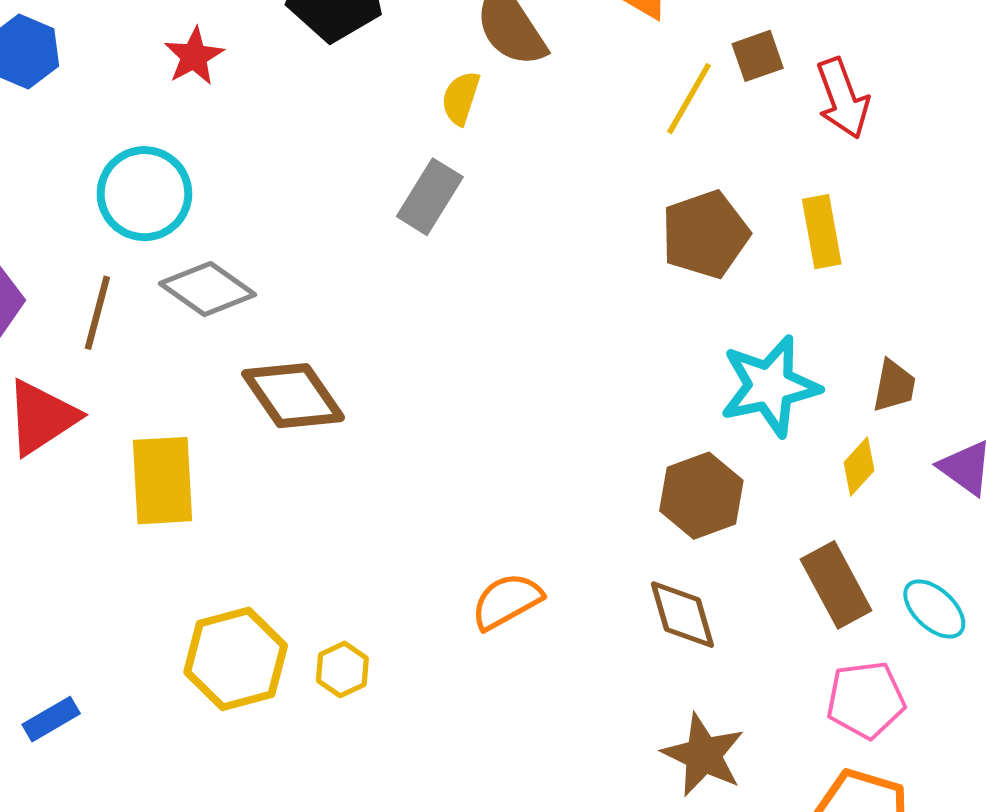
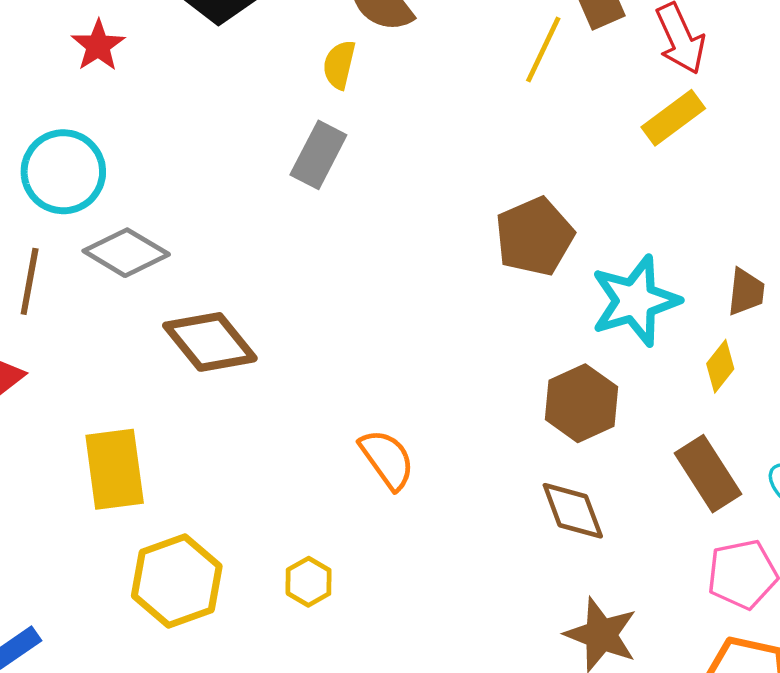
yellow rectangle: (822, 232) -> (673, 118), moved, turned 68
brown pentagon: (705, 234) -> (534, 237), moved
yellow rectangle: (163, 481) -> (115, 469), moved
orange semicircle: (507, 601) -> (387, 459), moved, turned 88
yellow hexagon: (342, 669) -> (309, 582), moved

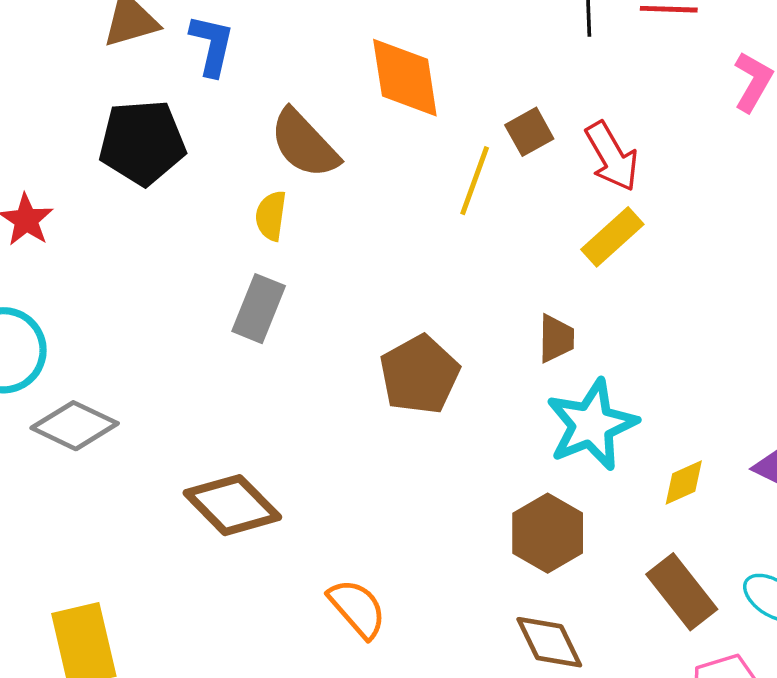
brown pentagon: (534, 237) -> (419, 375), moved
brown trapezoid: (746, 292) -> (556, 338), moved
brown diamond: (210, 342) -> (232, 505), moved
yellow diamond: (720, 366) -> (684, 482), turned 33

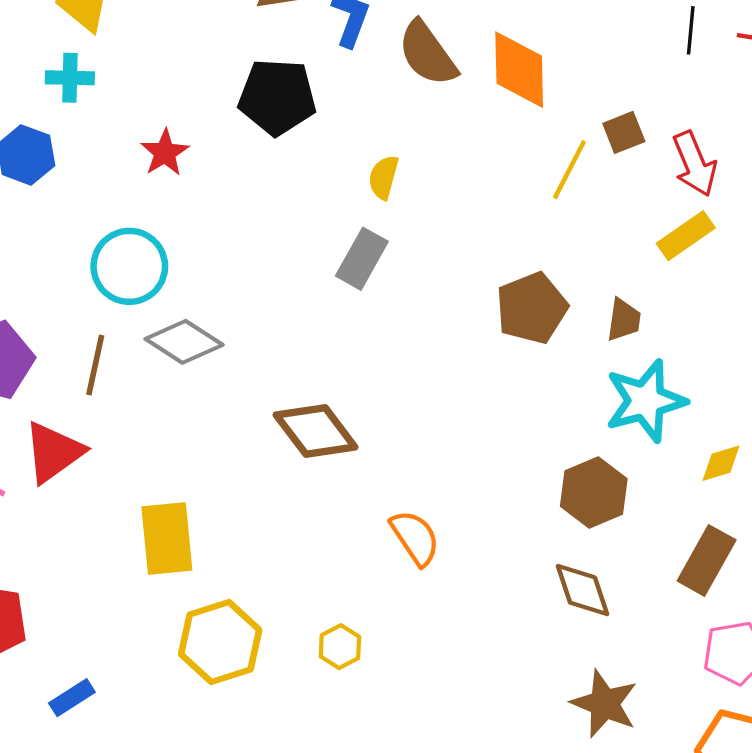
brown semicircle: (304, 144) -> (427, 54), moved
brown pentagon: (419, 375) -> (532, 308), moved
brown rectangle: (682, 592) -> (707, 560), turned 60

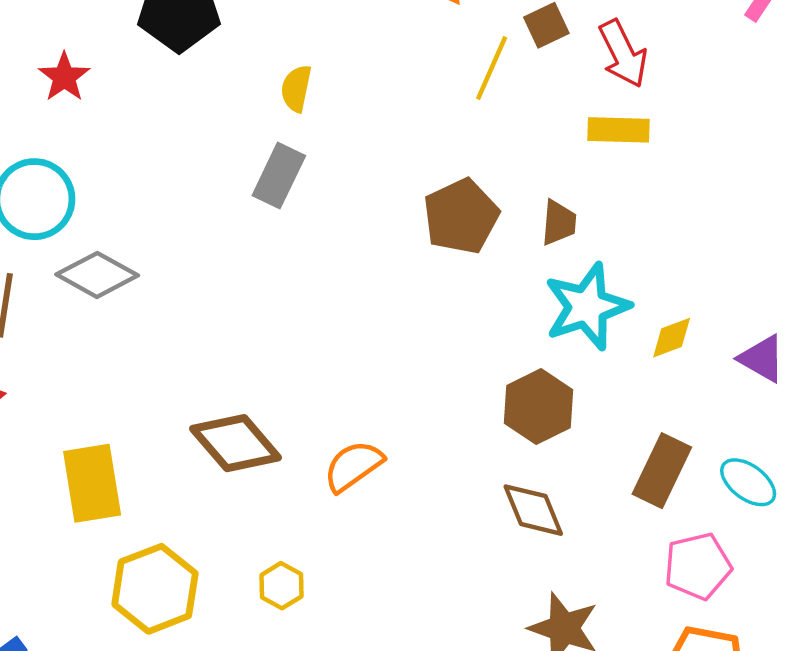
yellow rectangle: (686, 236) -> (618, 130), turned 40
brown diamond: (316, 431) -> (236, 443), moved
yellow diamond: (721, 463) -> (672, 338), moved
orange semicircle: (415, 538) -> (353, 466), turned -88

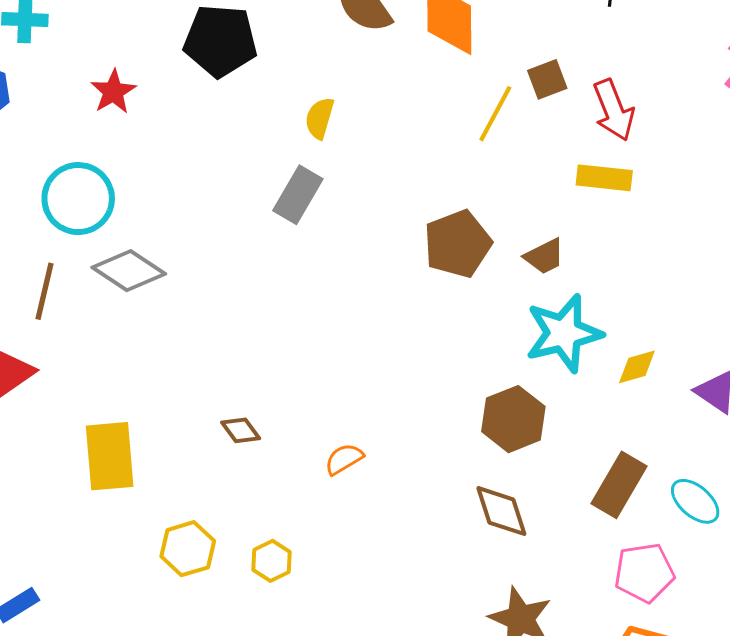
brown trapezoid: (559, 223) -> (544, 256), turned 54
brown diamond: (236, 443) -> (241, 430), size x0.5
orange semicircle: (353, 466) -> (344, 459), size x0.7
yellow hexagon: (155, 589) -> (188, 549), moved, size x0.7

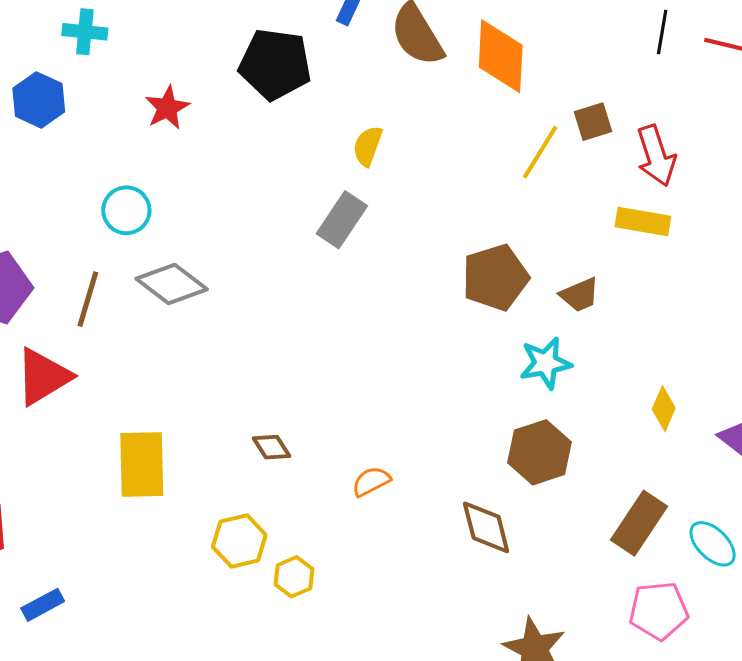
cyan circle: (78, 199) -> (126, 210), size x0.7
cyan star: (564, 333) -> (546, 363), moved, size x0.7
yellow diamond: (637, 367) -> (664, 409), turned -54
brown diamond: (501, 511) -> (486, 527), moved
yellow hexagon: (188, 549) -> (239, 541), moved

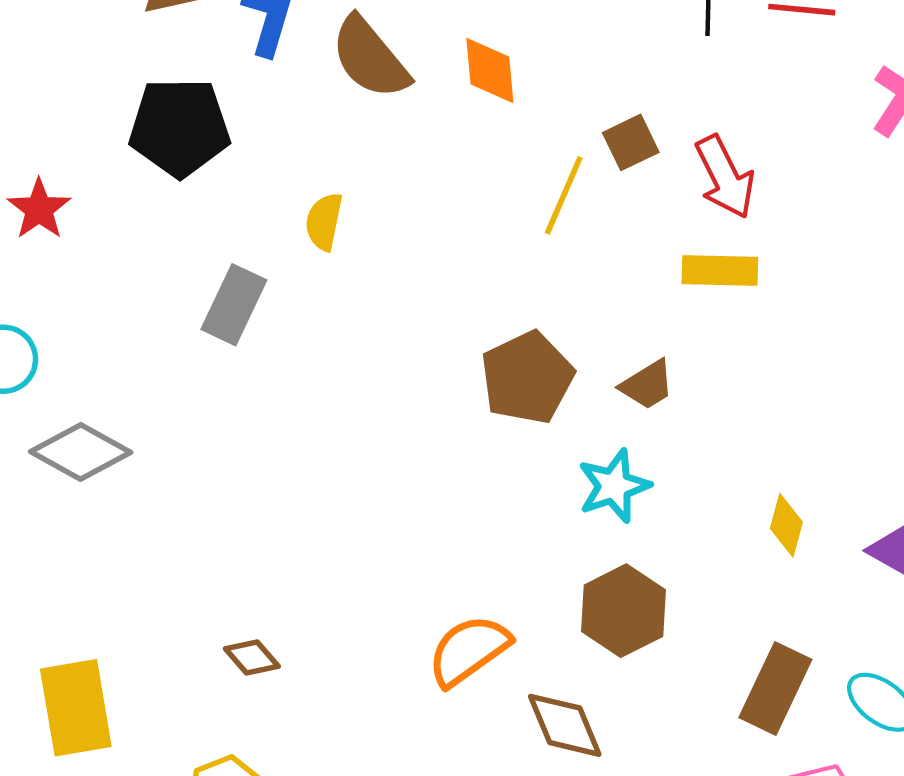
orange diamond: (501, 56) -> (490, 71), size x0.7
gray rectangle: (342, 220) -> (234, 305), moved
orange semicircle: (371, 481) -> (469, 650), moved, size x1.6

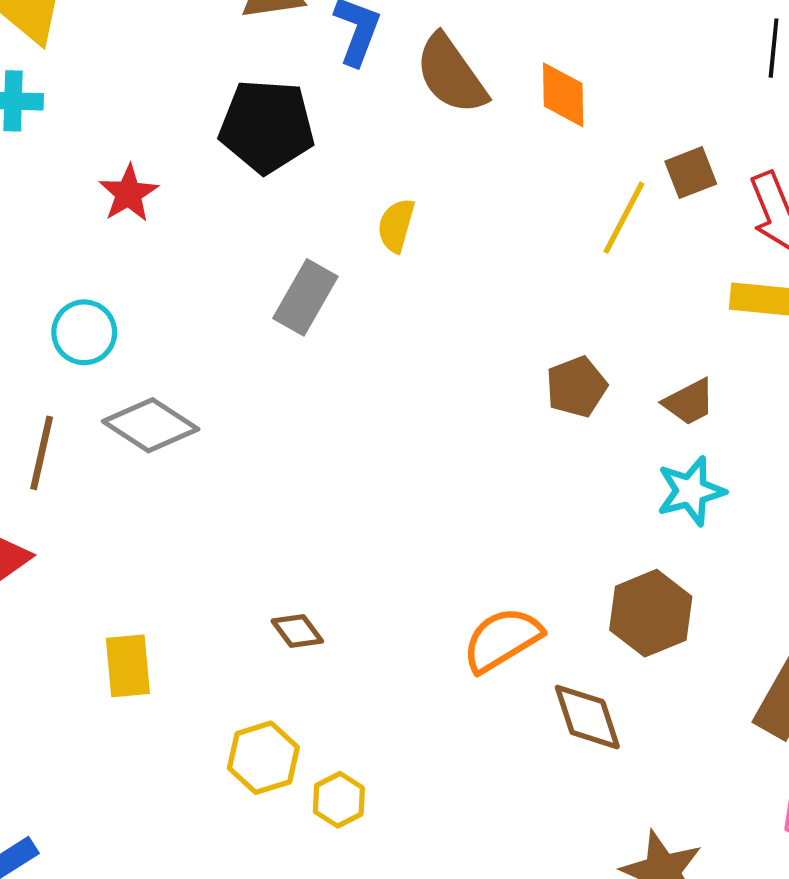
brown pentagon: (527, 378) -> (576, 387), size x0.7
cyan star: (614, 486) -> (691, 491), moved
yellow rectangle: (76, 708) -> (128, 666), size x0.7

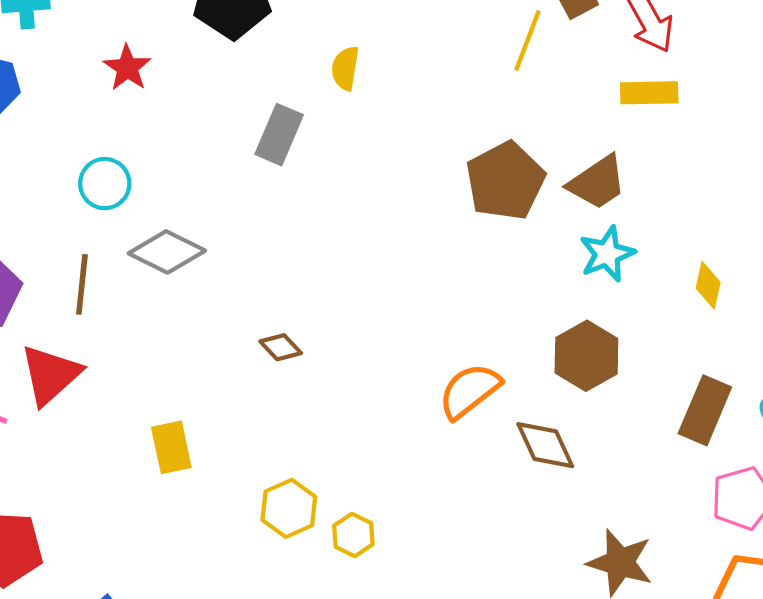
brown pentagon: (576, 387) -> (505, 181), size x1.6
brown trapezoid: (689, 402) -> (597, 182), size x1.4
brown diamond: (297, 631) -> (281, 347), moved

